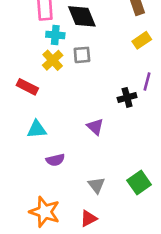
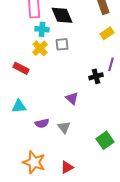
cyan triangle: (37, 129) -> (19, 106), moved
gray triangle: (97, 185) -> (64, 127), moved

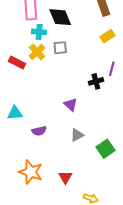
red rectangle: (21, 68) -> (17, 62), moved
gray triangle: (64, 127) -> (77, 135), moved, turned 40
red triangle: (67, 167) -> (65, 177), turned -32

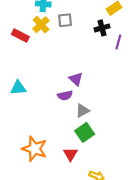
black cross: (96, 81) -> (102, 28), moved
purple semicircle: (39, 131) -> (65, 95), moved
green square: (105, 149) -> (85, 132), moved

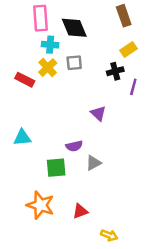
purple triangle: (76, 79) -> (98, 113), moved
green square: (85, 132) -> (56, 168), moved, turned 30
red triangle: (70, 154) -> (80, 211), turned 40

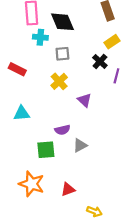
yellow cross: (48, 68) -> (59, 81), moved
black cross: (115, 71) -> (100, 62), turned -32
cyan triangle: (22, 138) -> (22, 113), moved

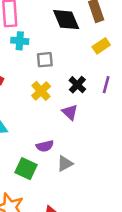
black diamond: (62, 22) -> (66, 20), moved
black cross: (100, 62) -> (77, 85), moved
green square: (46, 150) -> (26, 169), turned 30

